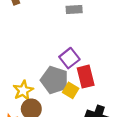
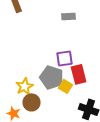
purple square: (69, 58) -> (65, 58), turned 30

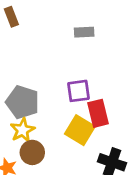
gray pentagon: (52, 77) -> (22, 102), moved
yellow square: (66, 86) -> (80, 130), size x1.5

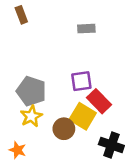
red rectangle: (98, 113) -> (99, 101), turned -30
brown circle: (32, 152) -> (64, 129), moved

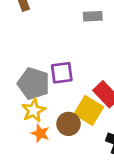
purple square: (81, 81) -> (62, 73), moved
orange star: (18, 150) -> (40, 133), moved

